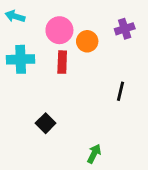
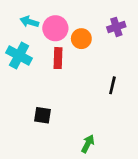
cyan arrow: (15, 16) -> (29, 22), moved
cyan cross: (21, 59) -> (19, 55), turned 30
black square: (46, 123) -> (42, 115), turned -36

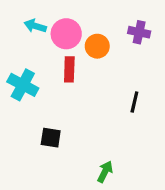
purple cross: (116, 27) -> (139, 32), turned 30
cyan cross: (19, 55) -> (23, 85), moved

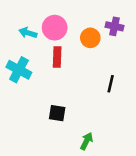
cyan arrow: (35, 26) -> (28, 33), moved
orange circle: (97, 46) -> (90, 38), moved
black square: (51, 138) -> (57, 113), moved

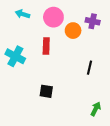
pink circle: (55, 28) -> (53, 17), moved
cyan arrow: (28, 33) -> (23, 14), moved
green arrow: (86, 141) -> (96, 109), moved

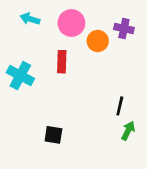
black line: (90, 68) -> (120, 106), moved
black square: (46, 91) -> (53, 135), moved
green arrow: (96, 109) -> (128, 131), moved

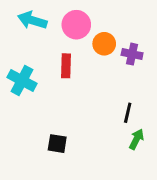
cyan arrow: (30, 19) -> (32, 20), size x1.4
purple cross: (124, 29) -> (132, 54), moved

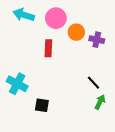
cyan cross: (22, 80) -> (17, 84), moved
black line: (128, 113) -> (94, 83), turned -56

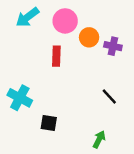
cyan arrow: (24, 15) -> (27, 17), turned -54
green arrow: (100, 102) -> (99, 139), moved

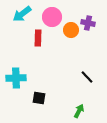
purple cross: (113, 46) -> (88, 23), moved
red rectangle: (56, 56) -> (38, 38), moved
cyan cross: (20, 98) -> (16, 78), turned -30

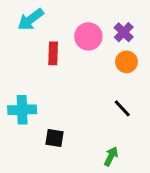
pink circle: (52, 17) -> (88, 36), moved
purple cross: (88, 23) -> (124, 32), turned 32
orange circle: (71, 30) -> (126, 62), moved

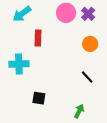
purple cross: (124, 32) -> (88, 14), moved
pink circle: (88, 36) -> (66, 13), moved
cyan cross: (22, 110) -> (19, 64), moved

